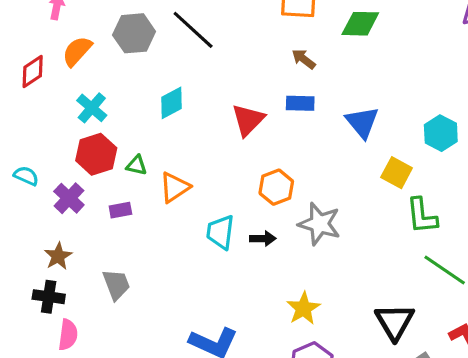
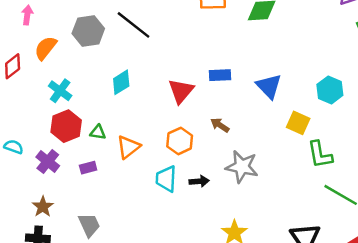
brown arrow: (304, 59) -> (220, 125), moved
orange hexagon: (276, 187) -> (180, 141), moved

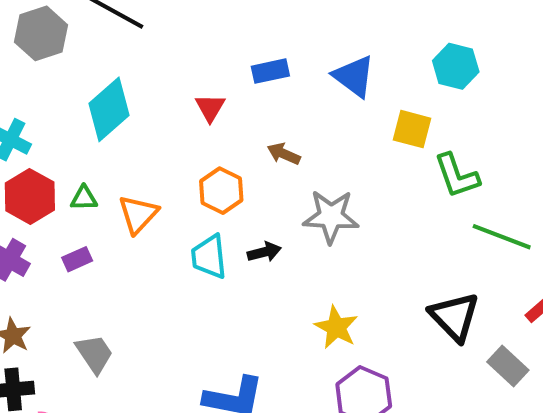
cyan diamond: (121, 82) -> (109, 109), size x1.4
red triangle: (181, 91) -> (210, 108), size x0.7

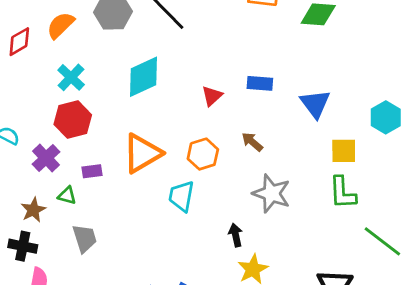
yellow square: (412, 129) -> (344, 151), turned -32
green L-shape: (457, 176) -> (343, 193), moved
green triangle: (84, 198) -> (67, 196), moved
orange triangle: (138, 214) -> (142, 153), size x1.4
black arrow: (264, 252) -> (236, 235), moved, turned -105

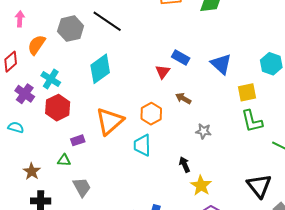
blue rectangle: (260, 83) -> (181, 58), turned 36
red triangle: (212, 96) -> (163, 72), moved
purple cross: (46, 158) -> (25, 94), moved
gray star: (271, 193) -> (203, 131), size x0.6
brown star: (33, 210) -> (32, 171), moved

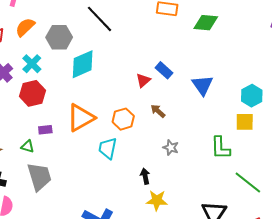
gray hexagon: (71, 29) -> (59, 37), moved
yellow square: (247, 92) -> (245, 122), moved
yellow star: (201, 186) -> (157, 200), turned 30
gray trapezoid: (82, 187) -> (39, 177), size x1.4

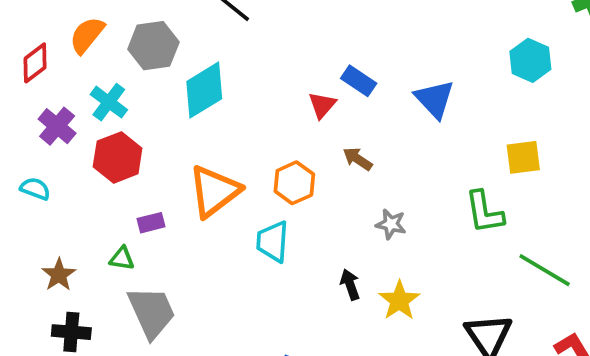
cyan hexagon: (252, 96) -> (530, 60), moved
yellow star: (157, 200) -> (399, 300), moved, turned -30

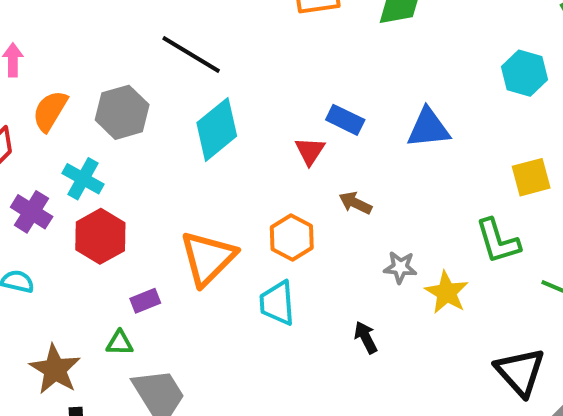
cyan diamond: (204, 90) -> (217, 129), moved
blue triangle: (435, 99) -> (428, 128), turned -45
brown star: (59, 275) -> (55, 369), size x1.4
yellow star: (399, 300) -> (447, 292), moved

